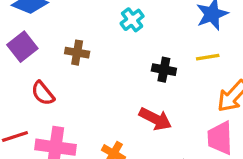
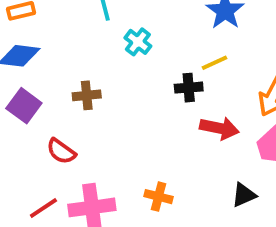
yellow line: (208, 57) -> (215, 63), moved
red arrow: (155, 119) -> (219, 128), moved

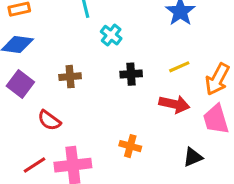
yellow line: (215, 63) -> (179, 67), moved
black cross: (189, 88) -> (131, 74), moved
orange cross: (159, 197) -> (130, 146), moved

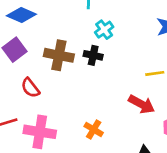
black cross: (131, 74) -> (93, 55), moved
brown cross: (70, 77) -> (59, 55), size x1.5

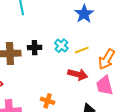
cyan cross: (104, 30) -> (61, 46), moved

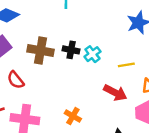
cyan cross: (61, 46) -> (92, 54), moved

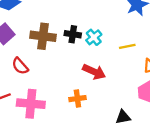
red arrow: (115, 93) -> (94, 72), moved
orange cross: (73, 116) -> (77, 99), turned -35

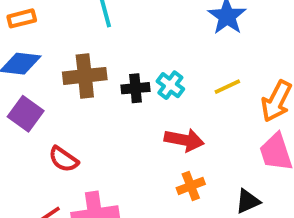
brown cross: (43, 36) -> (85, 76), moved
orange cross: (77, 99) -> (191, 186), moved

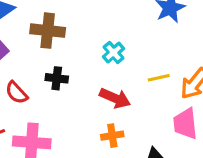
yellow line: (227, 87) -> (159, 78), moved
black cross: (136, 88) -> (57, 78), moved

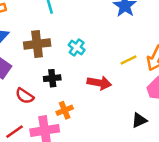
cyan cross: (114, 53) -> (77, 48), moved
orange cross: (112, 136) -> (65, 110), moved

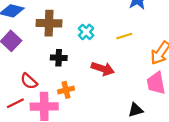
yellow line: (128, 60) -> (124, 36), moved
red semicircle: (25, 96) -> (29, 81), moved

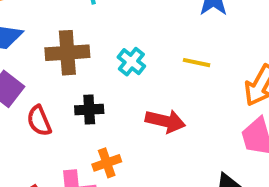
yellow line: (124, 36) -> (197, 63), turned 35
red semicircle: (29, 81) -> (39, 121), moved, turned 30

